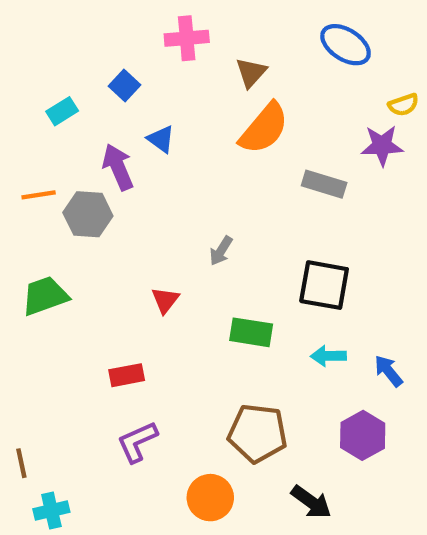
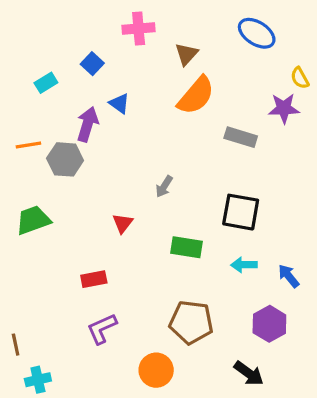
yellow semicircle: (403, 105) -> (300, 78), turned 80
purple arrow: (118, 167) -> (87, 124), turned 40
black arrow: (311, 502) -> (249, 373), moved

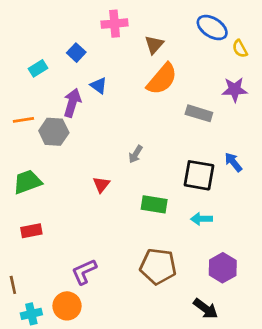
yellow semicircle: (300, 78) -> (240, 49), moved
blue arrow: (289, 276) -> (233, 162), moved
red rectangle: (94, 279) -> (31, 231), moved
orange circle: (156, 370) -> (67, 306), moved

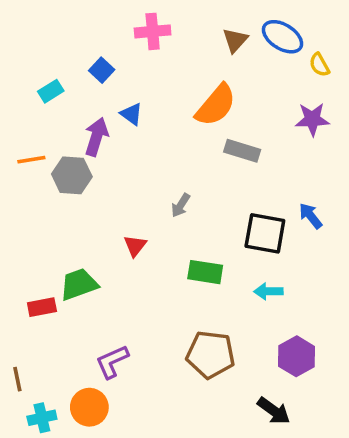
brown triangle: (154, 45) -> (235, 40), moved
gray rectangle: (199, 113) -> (242, 151), moved
green trapezoid: (27, 182) -> (79, 284), moved

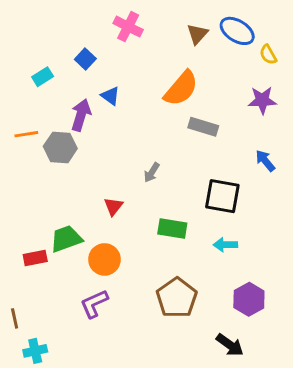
pink cross: (153, 31) -> (128, 27), turned 32
blue arrow: (311, 216) -> (265, 161), moved
brown pentagon: (210, 355) -> (177, 298), turned 30
orange circle: (89, 407) -> (104, 259), moved

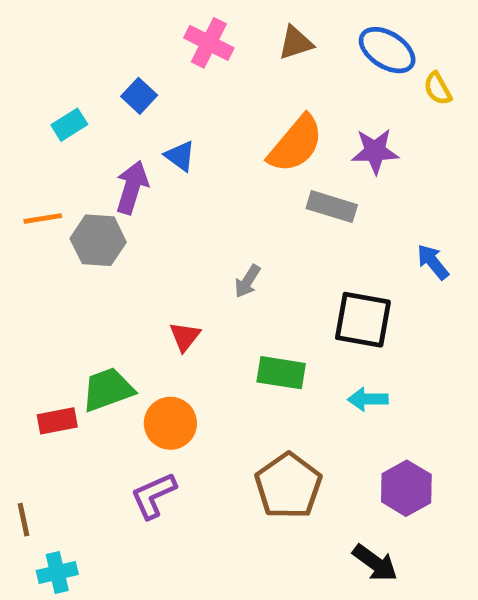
brown triangle: (197, 34) -> (296, 43), moved, turned 30
purple star: (262, 100) -> (375, 151), moved

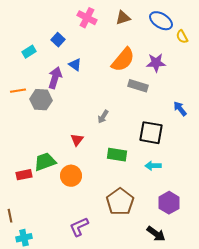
purple L-shape: (154, 495) -> (79, 227), moved

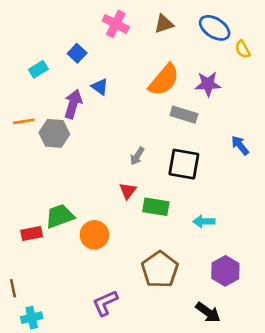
black square: (151, 133) -> (184, 164), moved
red triangle: (77, 140) -> (128, 191), moved

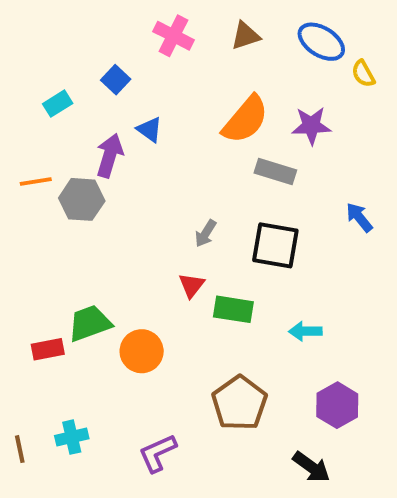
brown line: (13, 288) -> (20, 449), moved
cyan cross: (32, 318) -> (72, 437), moved

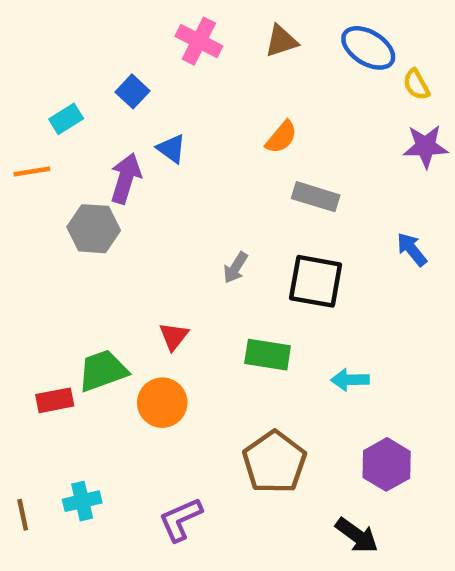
orange semicircle: (245, 120) -> (281, 137), size x0.6
purple star: (311, 126) -> (425, 146), moved
orange line: (36, 181) -> (32, 171), moved
red triangle: (192, 285) -> (174, 336), moved

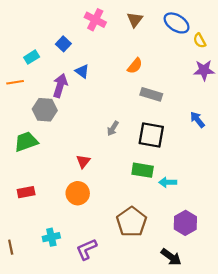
brown triangle: (281, 41) -> (135, 20), turned -35
green rectangle: (268, 355) -> (143, 170), moved
green trapezoid: (103, 371) -> (26, 142), moved
cyan cross: (82, 501) -> (51, 237), moved

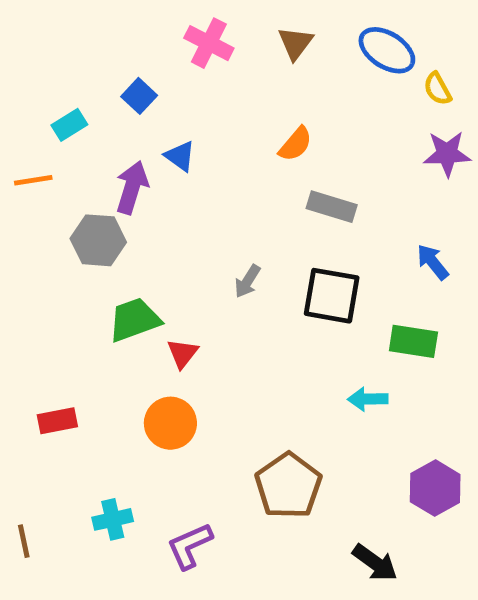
green trapezoid: (26, 142) -> (134, 320), moved
green rectangle: (143, 170) -> (413, 341), moved
purple hexagon: (185, 223) -> (435, 488), moved

